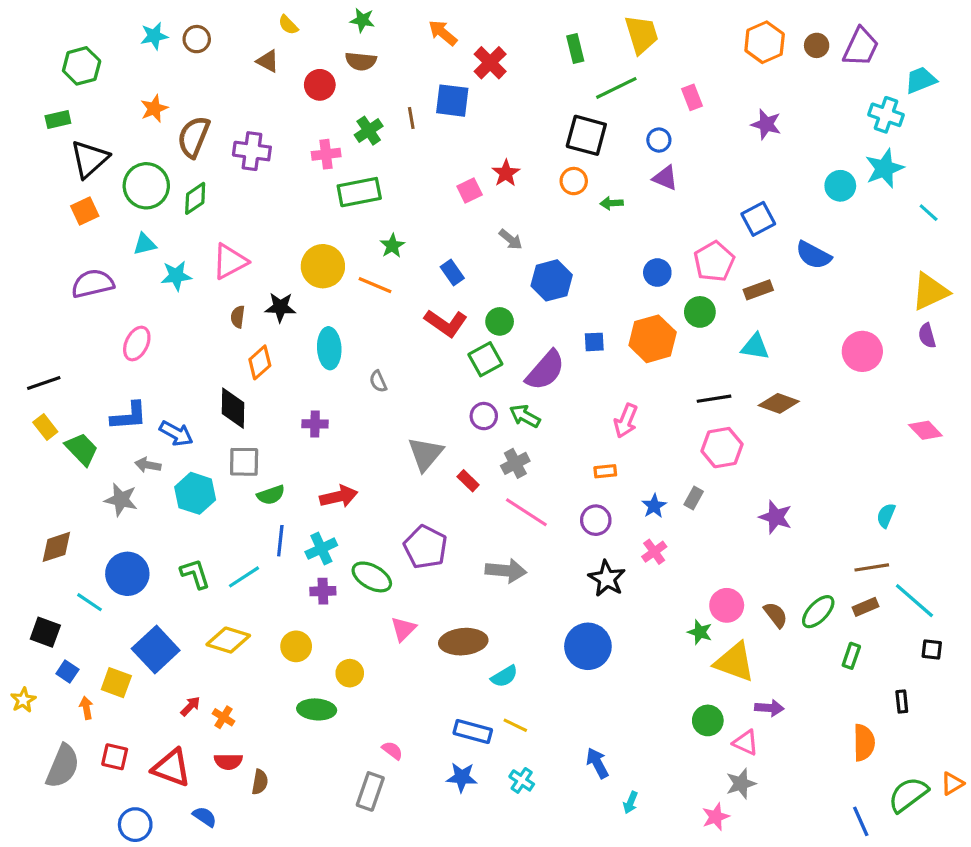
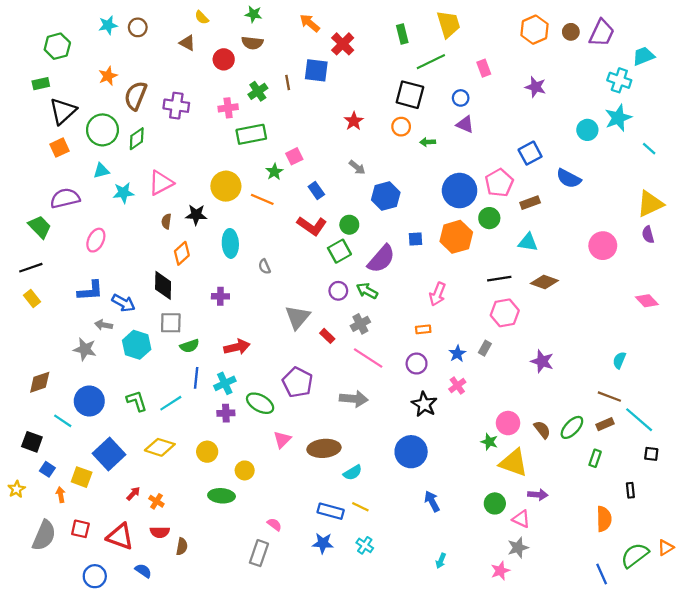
pink square: (470, 191) -> (294, 156), moved
blue circle: (657, 273) -> (460, 191), size x1.8
green trapezoid: (82, 449) -> (40, 227), moved
brown line: (872, 567) -> (609, 397), turned 30
blue arrow: (597, 763) -> (432, 501), moved

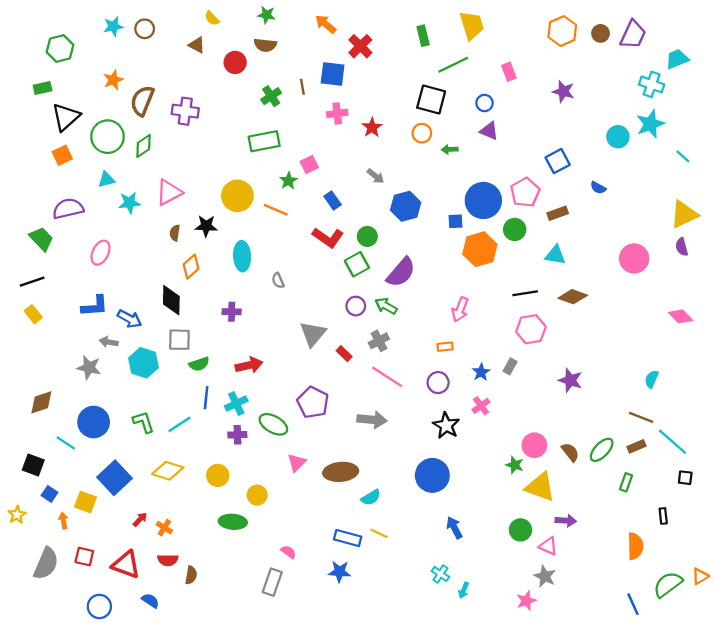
pink cross: (228, 108) -> (337, 113), moved
blue semicircle: (569, 178) -> (598, 188), size x0.6
blue square: (415, 239) -> (456, 221), moved
cyan cross: (365, 545) -> (440, 574), moved
gray star: (518, 548) -> (545, 576), turned -30

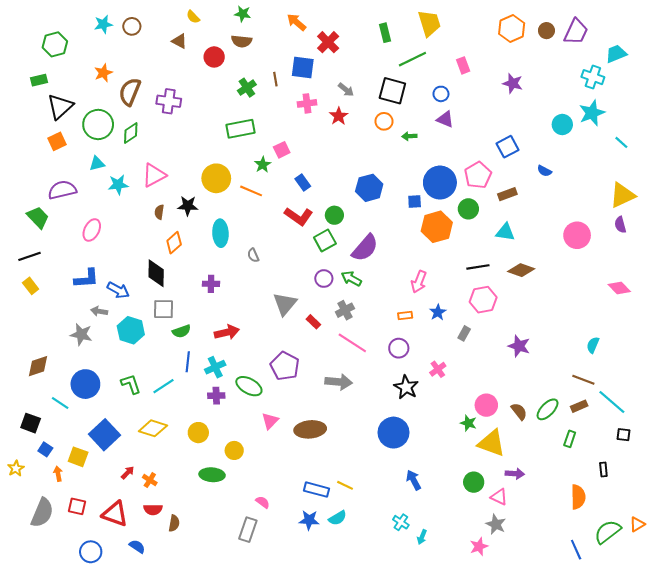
gray arrow: (375, 176) -> (346, 90), moved
blue star: (481, 372) -> (438, 312), moved
cyan semicircle: (371, 497) -> (338, 518), moved

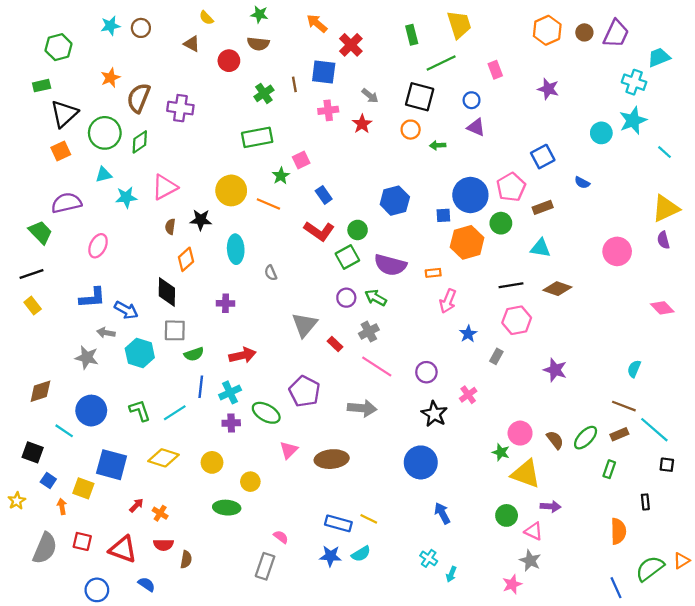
purple semicircle: (365, 248) -> (390, 265), turned 64
orange rectangle: (405, 315) -> (433, 273), moved
blue square: (104, 435) -> (112, 465), turned -32

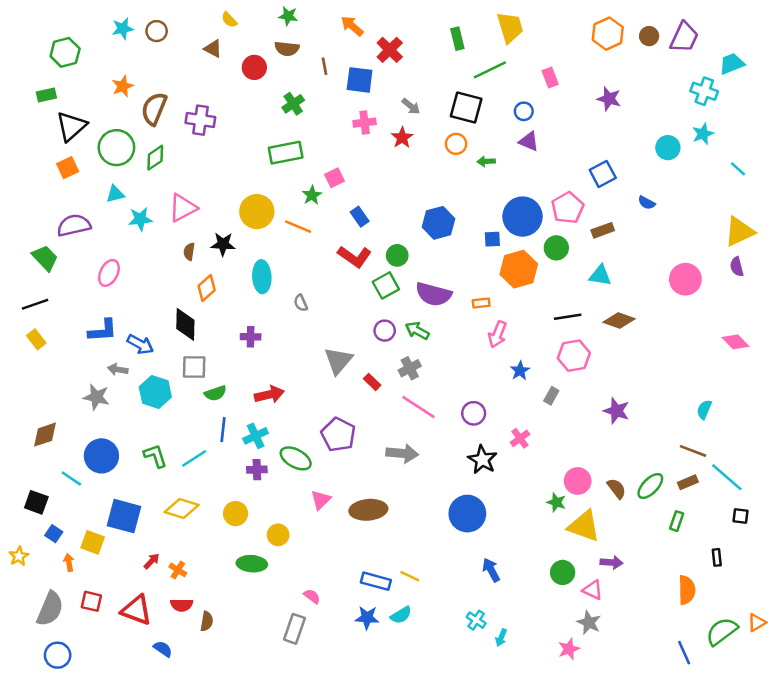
brown line: (294, 84) -> (324, 66), moved
cyan star: (633, 120) -> (703, 134), size x0.7
blue circle: (97, 590) -> (58, 655), moved

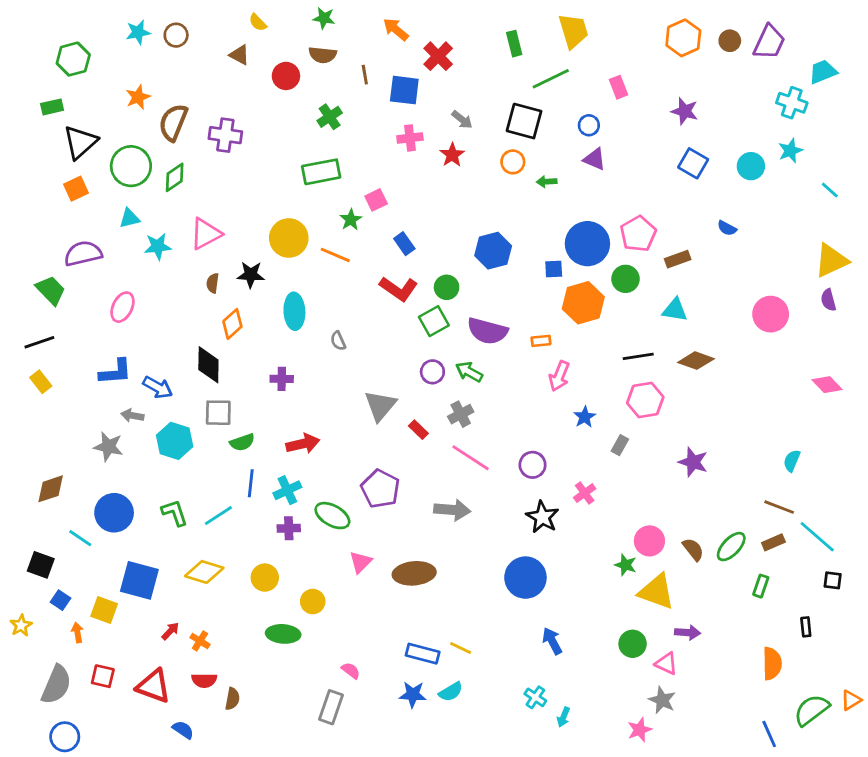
blue square: (603, 174) -> (693, 163), moved, turned -32

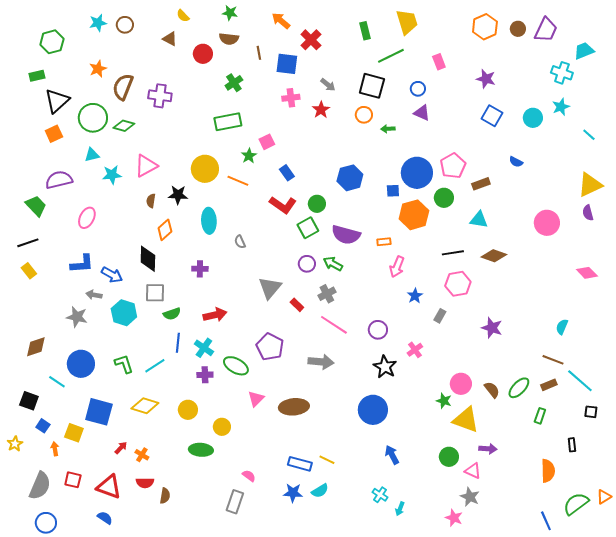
green diamond: (175, 177) -> (124, 126), turned 50
cyan cross: (287, 490) -> (204, 348), turned -30
blue semicircle: (183, 730) -> (105, 518), moved
pink star: (640, 730) -> (454, 518), turned -30

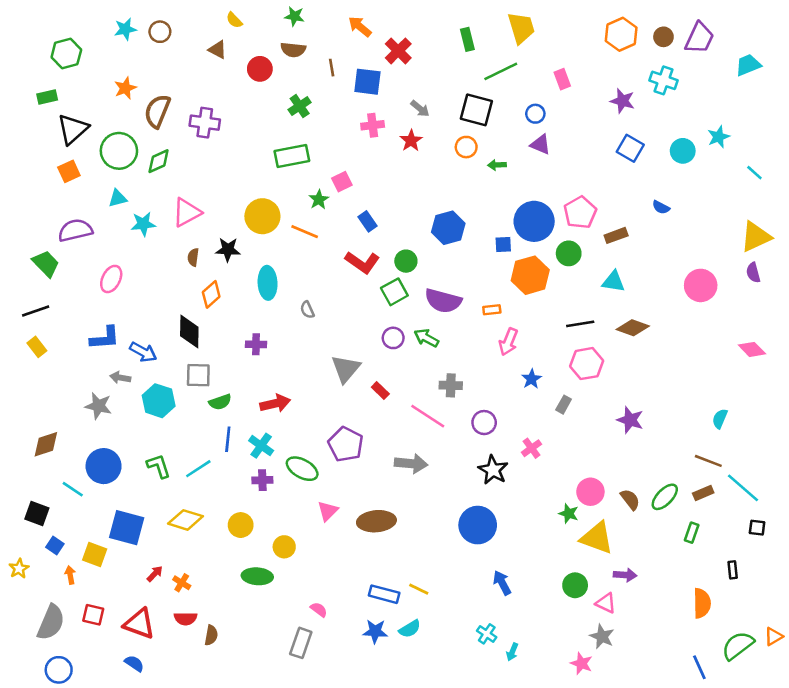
cyan cross: (562, 73) -> (663, 80), moved
green diamond: (124, 126) -> (159, 161), turned -40
gray cross: (327, 294) -> (451, 385), moved, turned 30

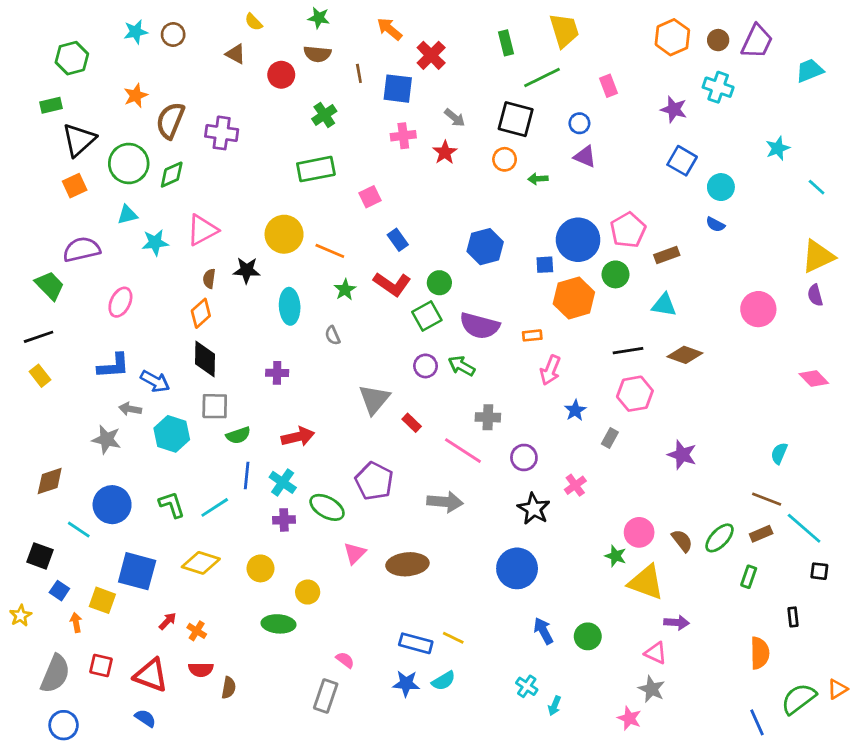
cyan circle: (683, 151) -> (721, 187), moved
green star: (319, 200) -> (345, 290), moved
orange diamond: (211, 294) -> (201, 313), moved
green circle: (575, 585) -> (588, 636), moved

